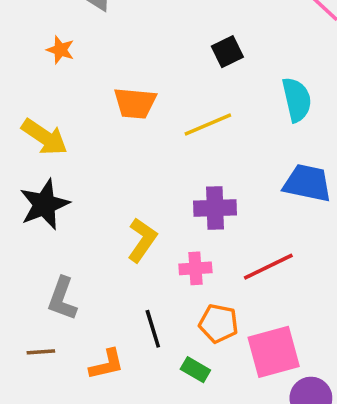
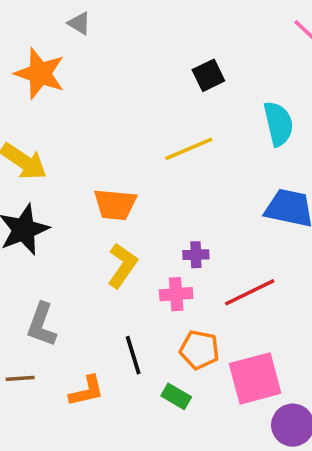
orange star: (60, 50) -> (40, 74), size x1.8
orange trapezoid: (135, 103) -> (115, 204), moved
purple cross: (215, 208) -> (196, 255), moved, size x0.6

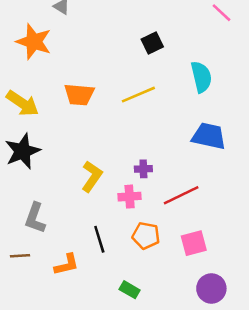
orange trapezoid: (115, 204) -> (79, 95), moved
pink square: (255, 378) -> (194, 243), moved, size x0.7
green rectangle: (176, 396) -> (130, 290), moved

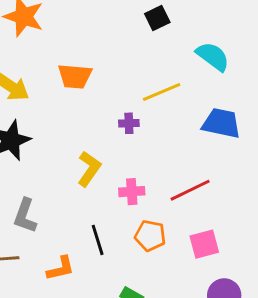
cyan semicircle: (201, 77) -> (213, 56), turned -40
yellow line: (138, 95) -> (162, 92), moved
purple cross: (143, 169) -> (129, 123), moved

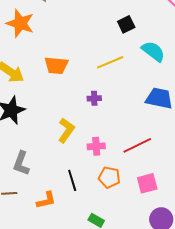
black square: (157, 18) -> (126, 24), moved
yellow line: (162, 92) -> (110, 62), moved

